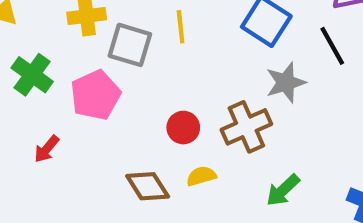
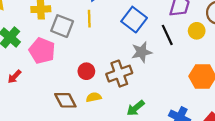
pink pentagon: (95, 95) -> (42, 51), turned -30

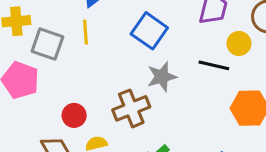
black line: (167, 35) -> (214, 65), moved, turned -50
red circle: (86, 71) -> (74, 115), moved

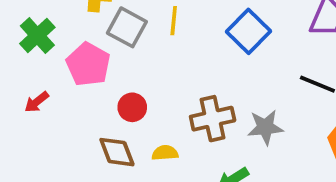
gray star: (162, 77) -> (265, 127), moved
red circle: (74, 115) -> (132, 107), moved

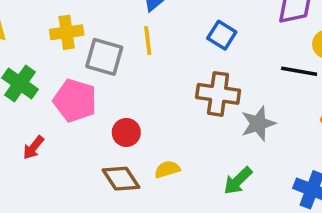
blue square: (248, 31) -> (222, 35), size x0.7
brown cross: (213, 119) -> (218, 94), moved, turned 33

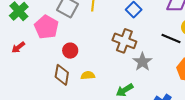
gray star: (258, 124) -> (142, 62), turned -30
brown diamond: (121, 179) -> (62, 75), turned 30

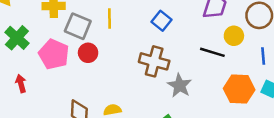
red arrow: (18, 47) -> (21, 83), turned 120
red circle: (70, 51) -> (88, 53), moved

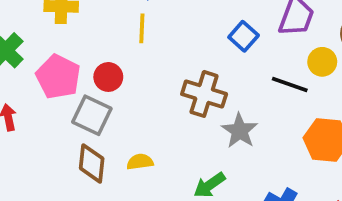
blue square: (162, 21) -> (244, 36), moved
gray square: (78, 26) -> (92, 115), moved

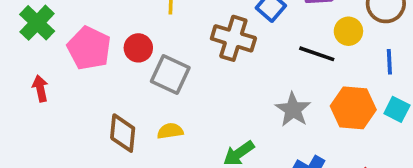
brown cross: (204, 94) -> (233, 38), moved
gray square: (92, 115) -> (170, 75), moved
gray star: (240, 131) -> (293, 110), moved

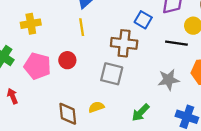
gray square: (170, 75) -> (112, 74), moved
gray star: (293, 110) -> (169, 80), turned -30

